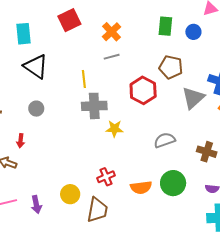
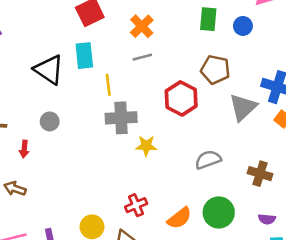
cyan rectangle: (23, 34) -> (84, 56), moved
red arrow: (21, 141) -> (24, 149), moved
orange semicircle: (141, 187) -> (179, 218), turned -30

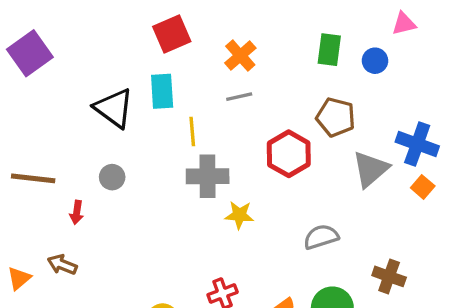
brown cross: (260, 174) -> (389, 276), moved

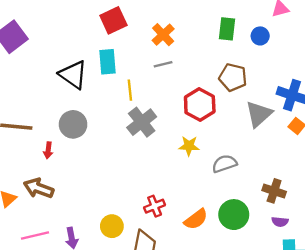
gray cross: (208, 176) -> (142, 122), turned -36
gray circle: (112, 177) -> (73, 124), size x1.5
yellow star: (239, 215) -> (189, 146), moved
brown arrow: (62, 265) -> (39, 188), size x1.4

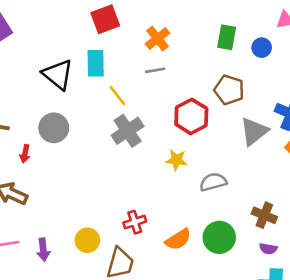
yellow line: (130, 90) -> (117, 96), turned -36

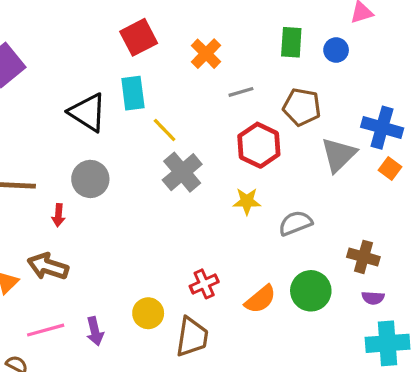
gray line: (155, 70) -> (241, 92), moved

